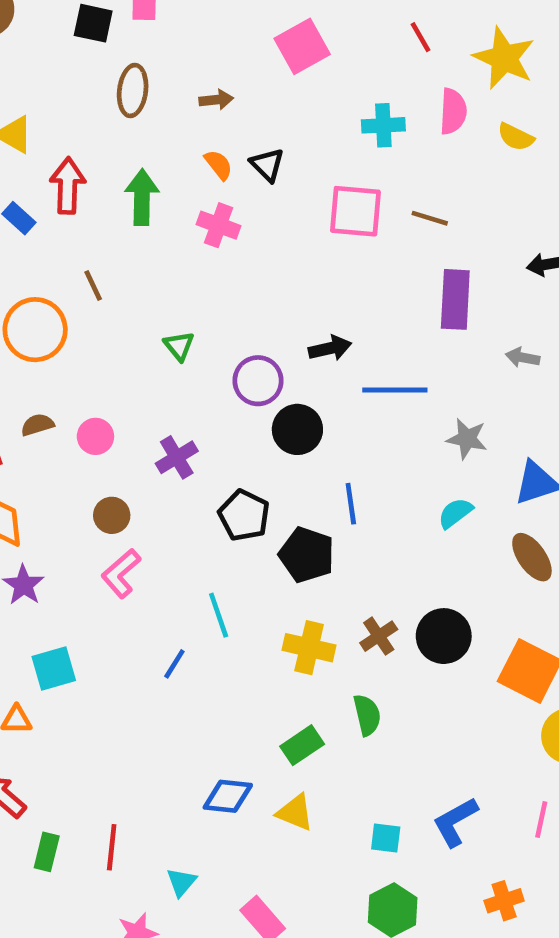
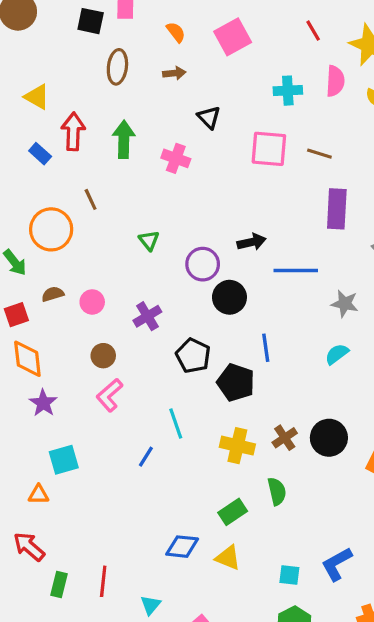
orange semicircle: (219, 165) -> (176, 32), moved

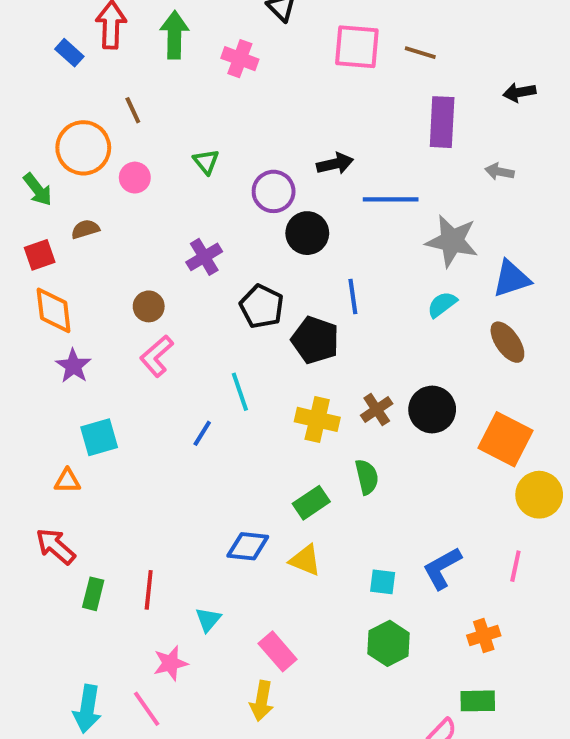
pink circle: (92, 302) -> (135, 178), moved
gray star: (345, 304) -> (452, 241), size x1.5

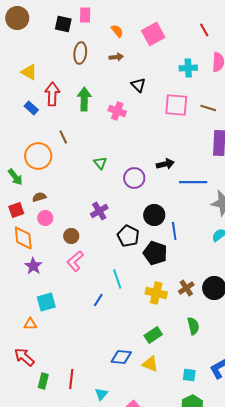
pink circle: (135, 178) -> (45, 218), moved
black circle: (307, 233) -> (154, 215), moved
green semicircle: (367, 477) -> (193, 326), moved

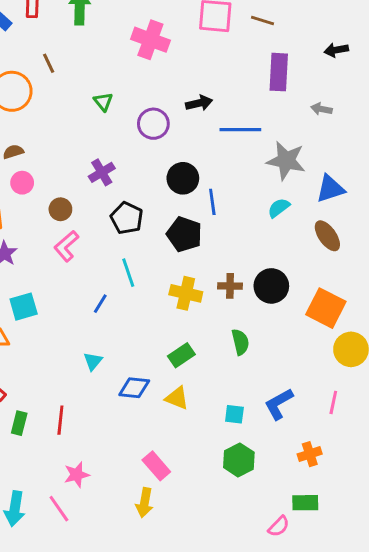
pink cross: (117, 111) -> (150, 40), moved, size x1.4
black pentagon: (128, 236) -> (127, 218), moved
brown cross: (186, 288) -> (230, 286), turned 35
cyan triangle: (101, 394) -> (93, 361), moved

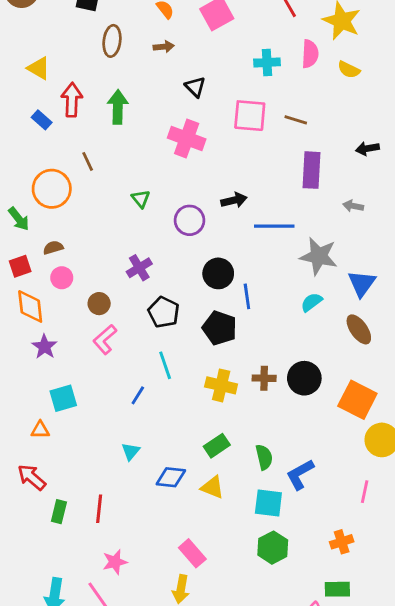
blue triangle: (330, 189) -> (362, 283), turned -36
green semicircle: (240, 342) -> (264, 457), moved
blue L-shape: (279, 404) -> (300, 474), moved
cyan square: (234, 414) -> (268, 503), size x1.5

